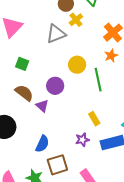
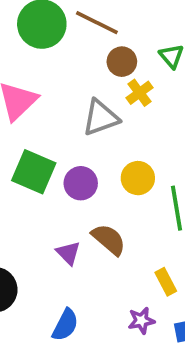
green square: (22, 64) -> (34, 172), size x1.6
purple circle: (55, 86) -> (81, 183), moved
brown semicircle: (24, 93) -> (109, 239), moved

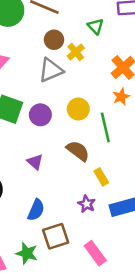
brown circle: (122, 62) -> (54, 40), moved
brown semicircle: (109, 239) -> (78, 151), moved
purple star: (141, 321) -> (87, 204), turned -30

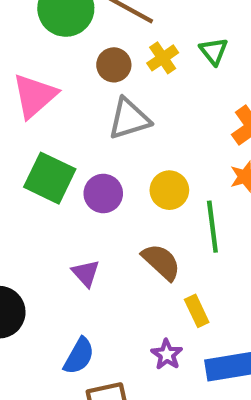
brown circle: (54, 40) -> (114, 65), moved
yellow cross: (76, 52) -> (163, 58), moved

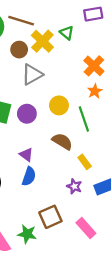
yellow cross: (163, 58) -> (42, 41), size x1.5
blue semicircle: (79, 356) -> (29, 176), moved

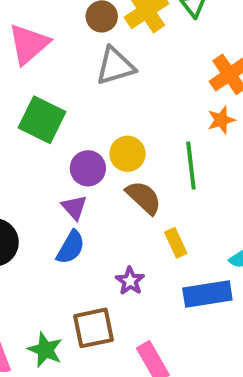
yellow circle: (59, 105) -> (128, 154), moved
purple circle: (27, 114) -> (88, 168), moved
purple star: (74, 186) -> (130, 281), moved

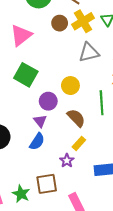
gray triangle: (115, 66) -> (89, 53), moved
yellow circle: (128, 154) -> (70, 86), moved
yellow rectangle: (176, 243) -> (79, 143), moved, turned 64

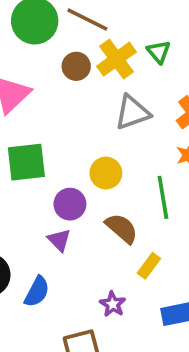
green square: (26, 75) -> (26, 162), turned -30
blue semicircle: (37, 142) -> (37, 292), moved
yellow rectangle: (79, 143) -> (149, 266), moved

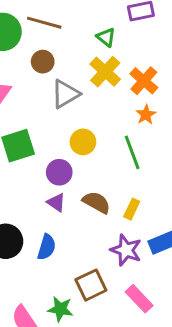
yellow cross: (117, 59) -> (105, 72), moved
gray triangle: (132, 112) -> (65, 94), moved
brown semicircle: (122, 228) -> (96, 202), moved
purple star: (113, 304) -> (126, 250), moved, size x1.5

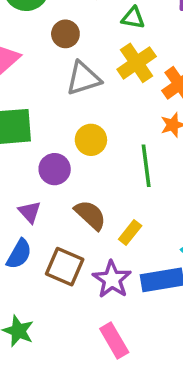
green triangle: (106, 37) -> (133, 18), moved, turned -42
purple triangle: (56, 202) -> (30, 212), moved
brown square: (91, 285) -> (65, 267), moved, turned 36

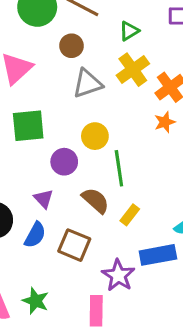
green triangle: (133, 18) -> (129, 31), turned -40
green line: (146, 166) -> (119, 168), moved
purple star: (112, 279) -> (118, 275), moved
pink rectangle: (114, 340) -> (96, 311), moved, turned 32

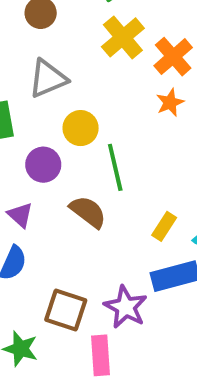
gray triangle: (87, 84) -> (48, 79), moved
yellow rectangle: (130, 215) -> (164, 226), moved
brown square: (74, 245) -> (66, 310), moved

